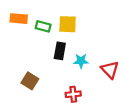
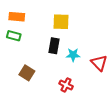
green rectangle: (43, 26) -> (14, 36), moved
red cross: (73, 94) -> (66, 85), turned 32

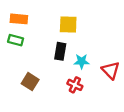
red cross: (66, 85) -> (75, 85), moved

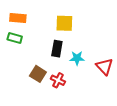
brown square: (30, 82) -> (38, 74), moved
red cross: (75, 85) -> (58, 80), moved

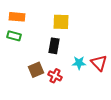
cyan star: (77, 58) -> (79, 63), moved
brown square: (38, 74) -> (36, 70), turned 35

